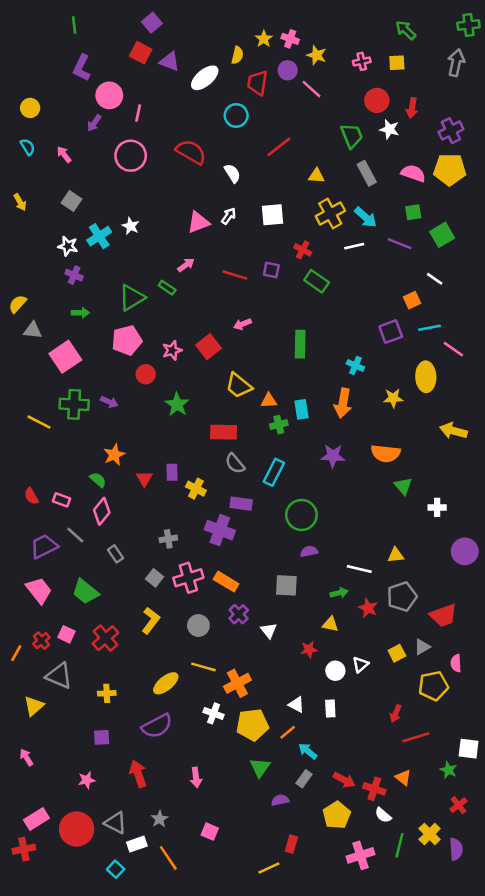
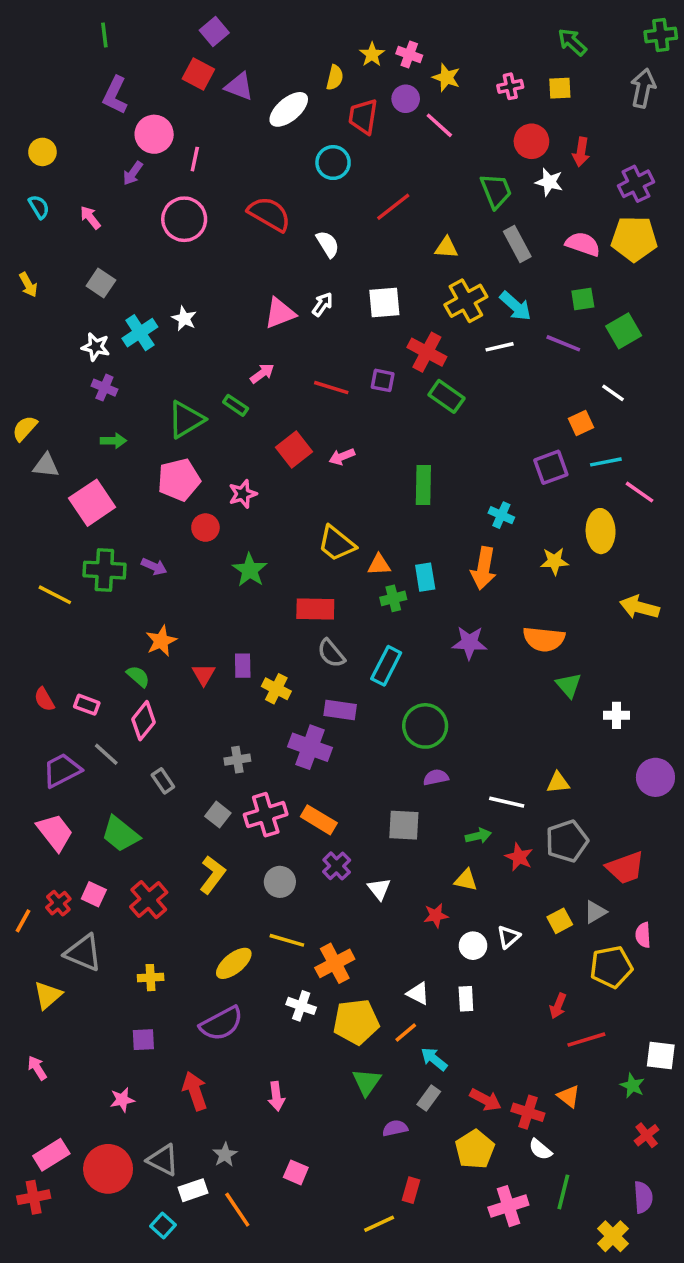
red cross: (303, 250) -> (427, 352), size x1.5
red square: (208, 347) -> (294, 450), moved
yellow cross: (430, 834) -> (613, 1236), moved

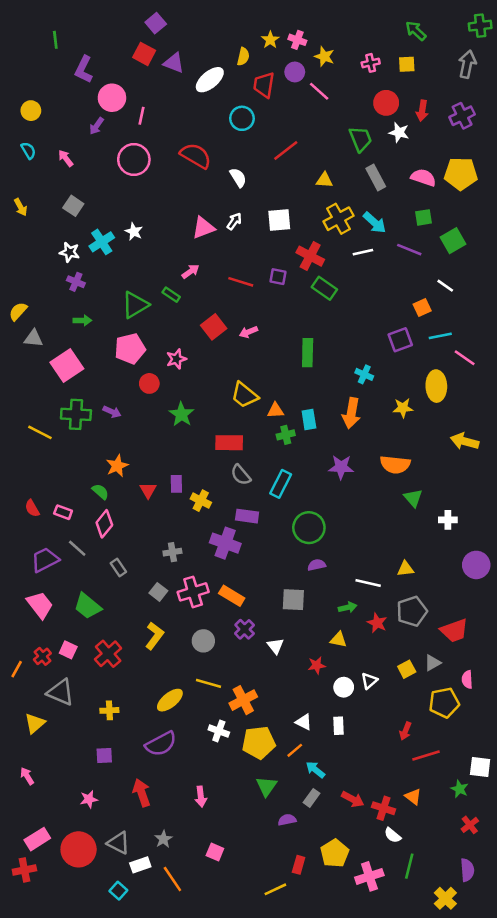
green line: (104, 35) -> (55, 40), moved
purple cross: (636, 184) -> (462, 116), moved
yellow pentagon: (475, 1149) -> (335, 853), moved

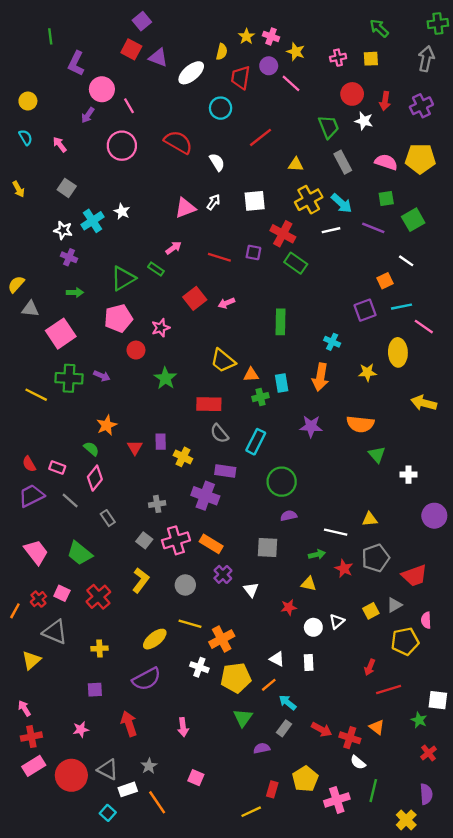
pink line: (142, 116) -> (129, 106), turned -42
purple trapezoid: (45, 560) -> (31, 496), moved
red cross: (24, 870) -> (31, 737), moved

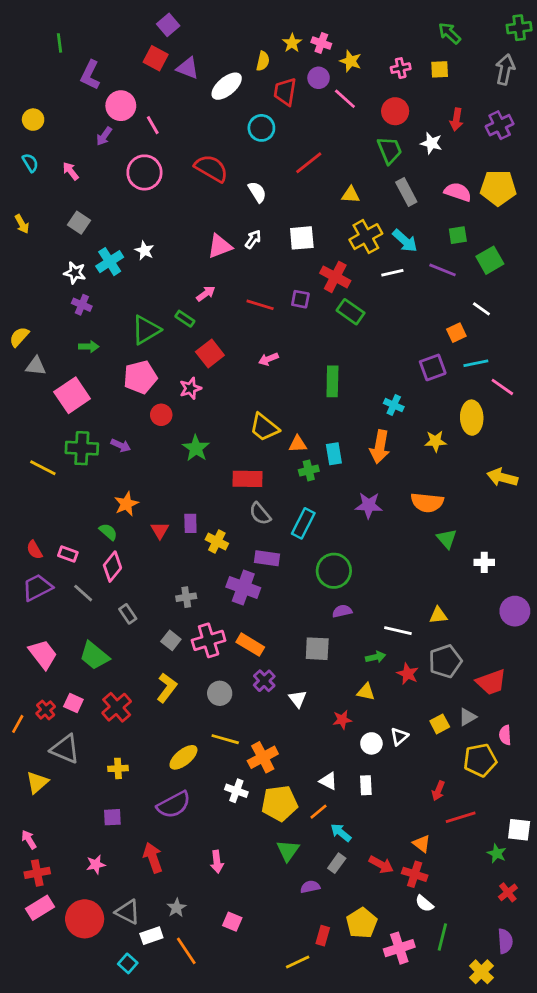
red circle: (352, 94) -> (395, 111), moved
red square: (195, 298) -> (210, 354), moved
orange triangle: (377, 727) -> (422, 844), moved

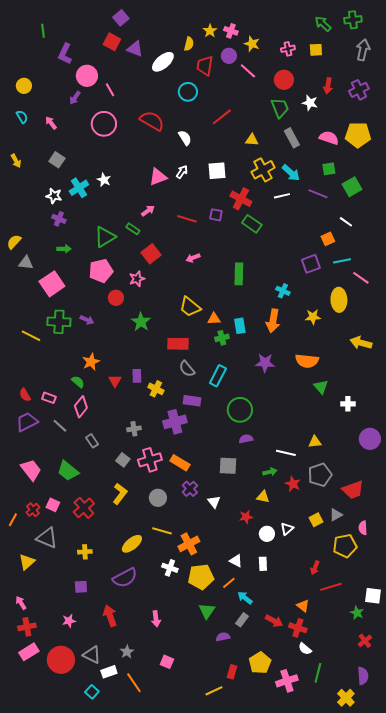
green cross: (519, 28) -> (353, 20), moved
purple cross: (243, 587) -> (175, 422), turned -35

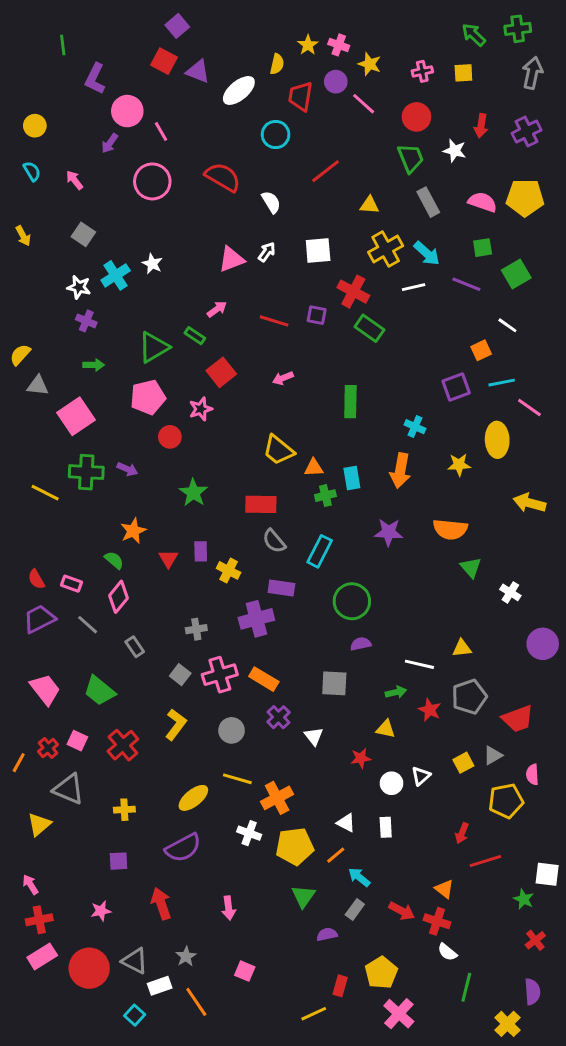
green star: (141, 322) -> (193, 493), moved
white cross: (348, 404) -> (510, 592), turned 32
pink cross: (287, 681) -> (399, 1014), moved, turned -30

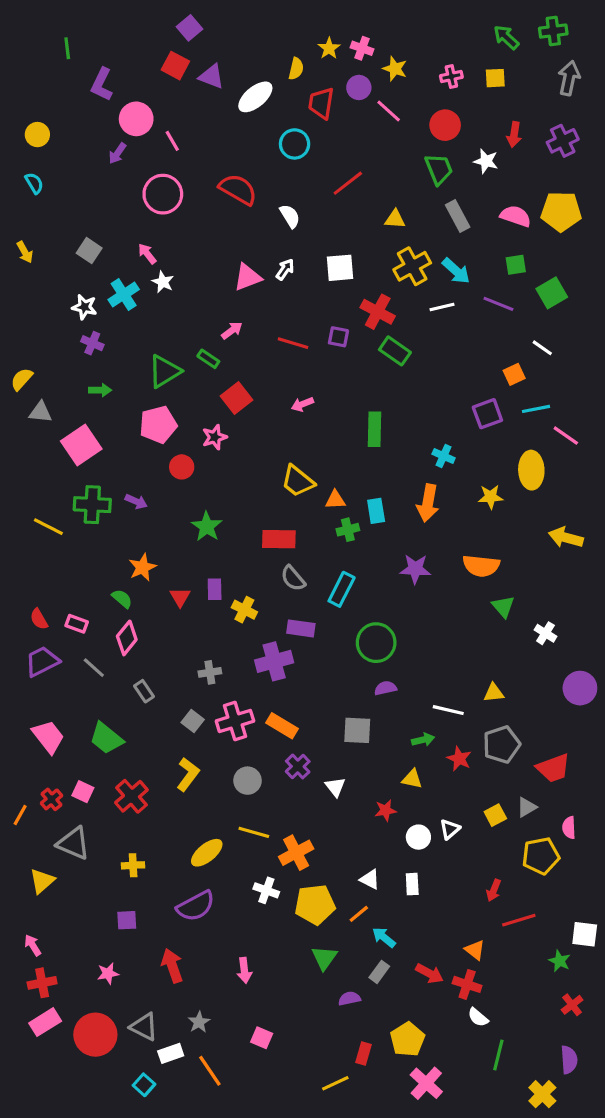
pink arrow: (74, 180) -> (147, 254), moved

